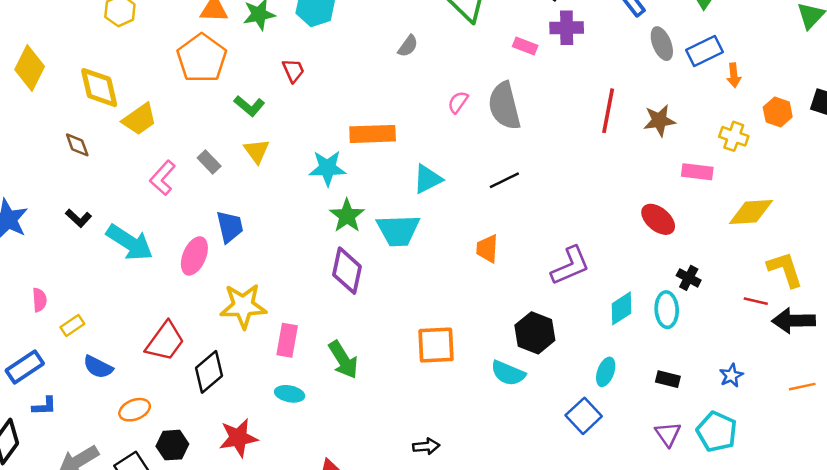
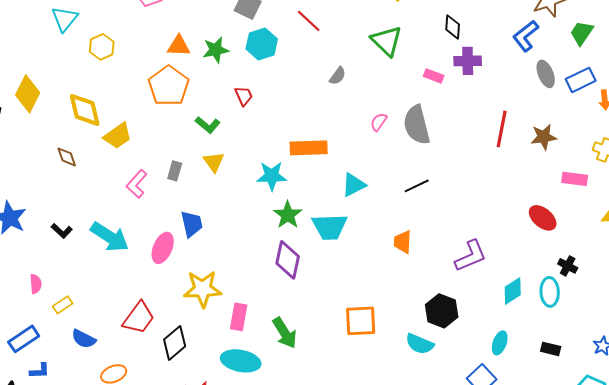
gray rectangle: (209, 162) -> (175, 171), turned 60
black L-shape: (78, 218) -> (62, 231), moved
cyan ellipse: (290, 394) -> (241, 361), size x1.6

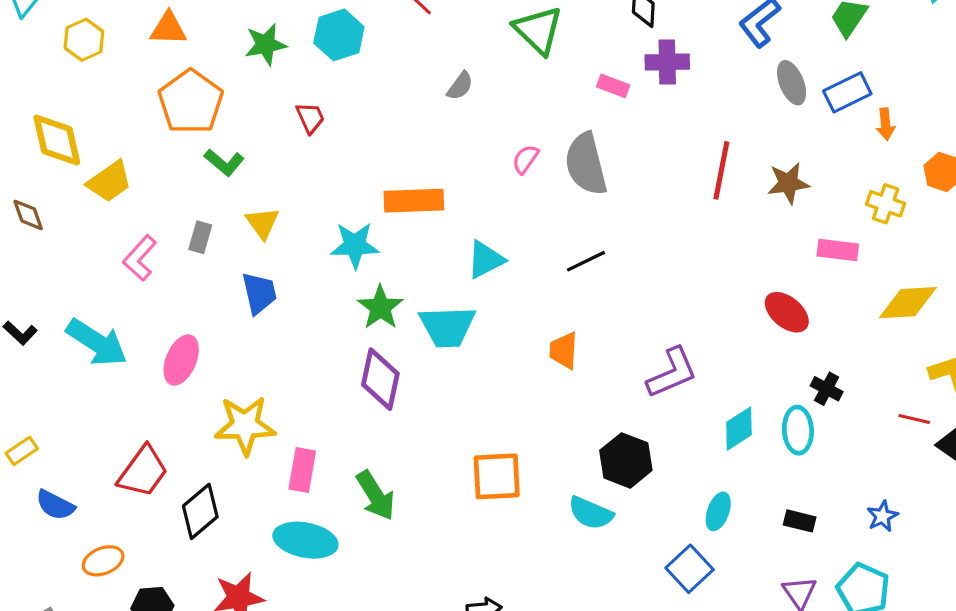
orange triangle: (179, 46) -> (168, 29), moved
green L-shape: (208, 125) -> (224, 162), moved
blue trapezoid: (192, 224) -> (259, 293), moved

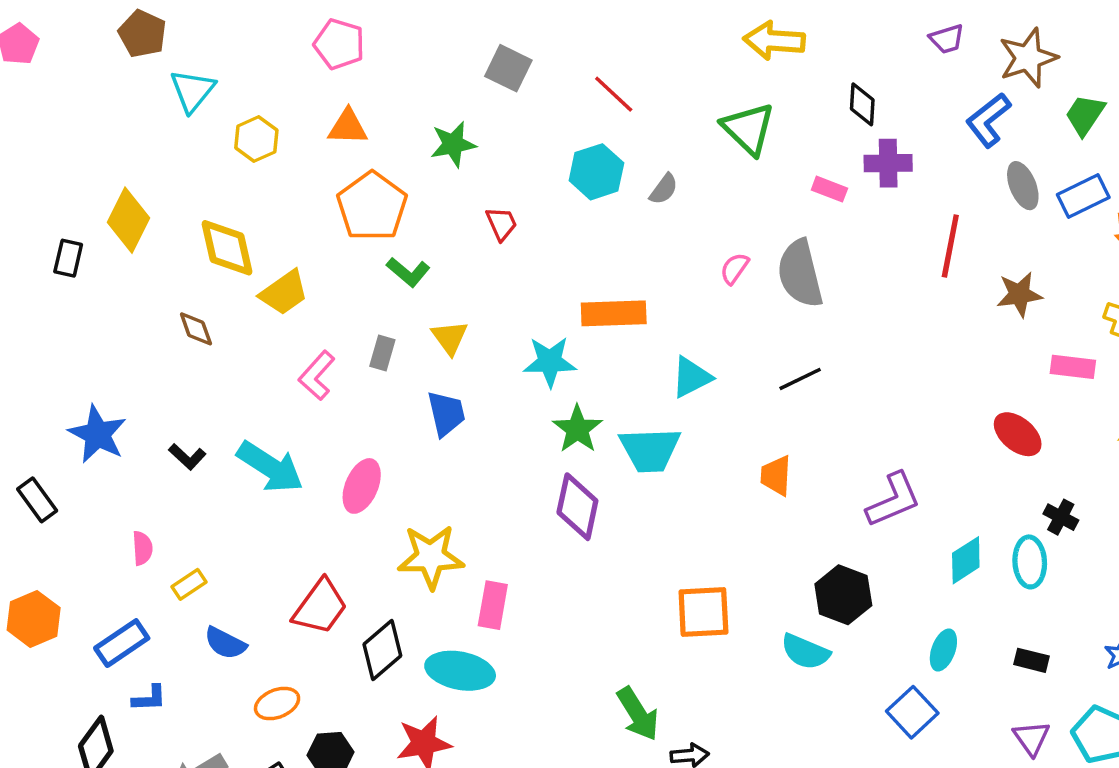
cyan hexagon: (339, 35) -> (596, 172), moved
red line: (721, 170) -> (950, 246), moved
green arrow: (376, 495) -> (638, 714), moved
cyan ellipse: (305, 540) -> (460, 671), moved

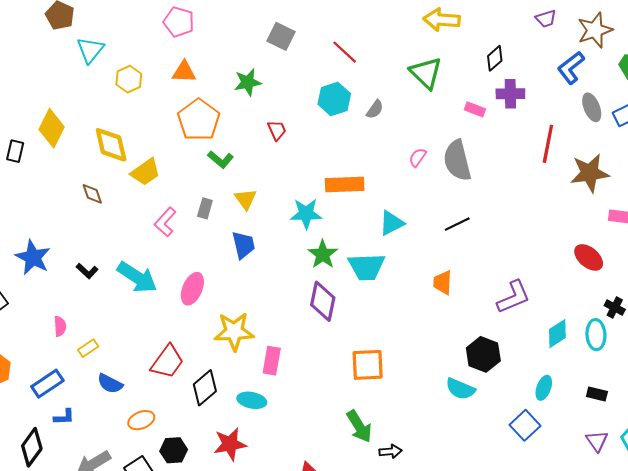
black diamond: (862, 104) -> (495, 58), turned 45
brown star: (1019, 294) -> (590, 173), size x1.4
orange square: (703, 612) -> (368, 365), moved
cyan ellipse: (460, 671) -> (252, 400), size x0.7

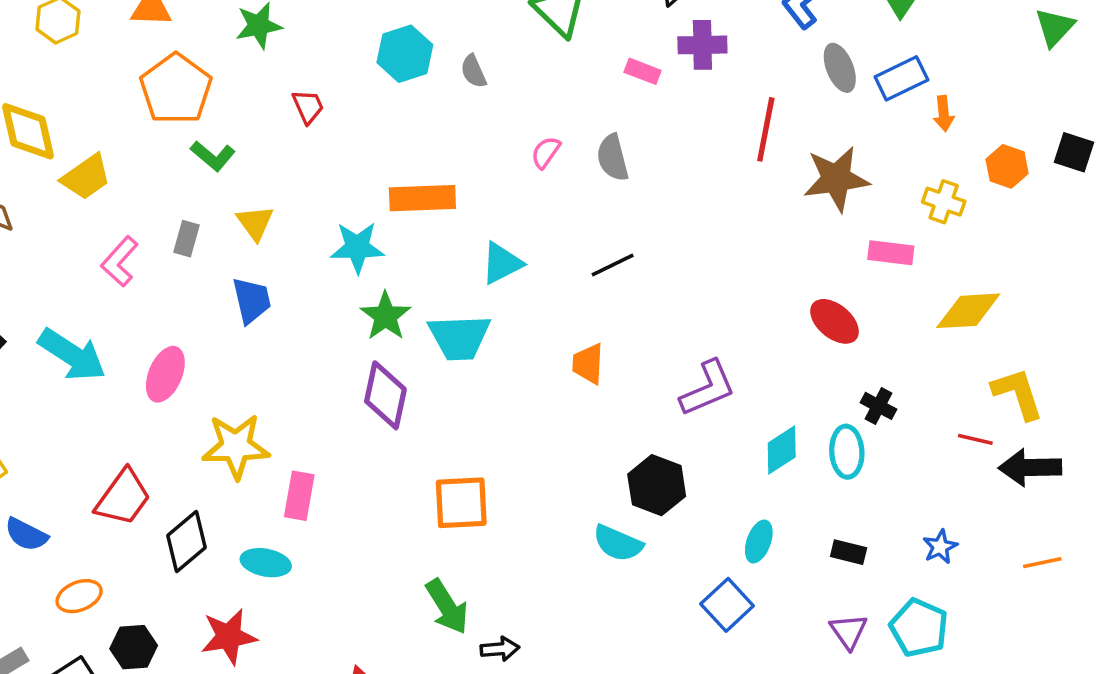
gray semicircle: (375, 109) -> (474, 71), turned 120
gray semicircle: (457, 160) -> (613, 158), size x0.7

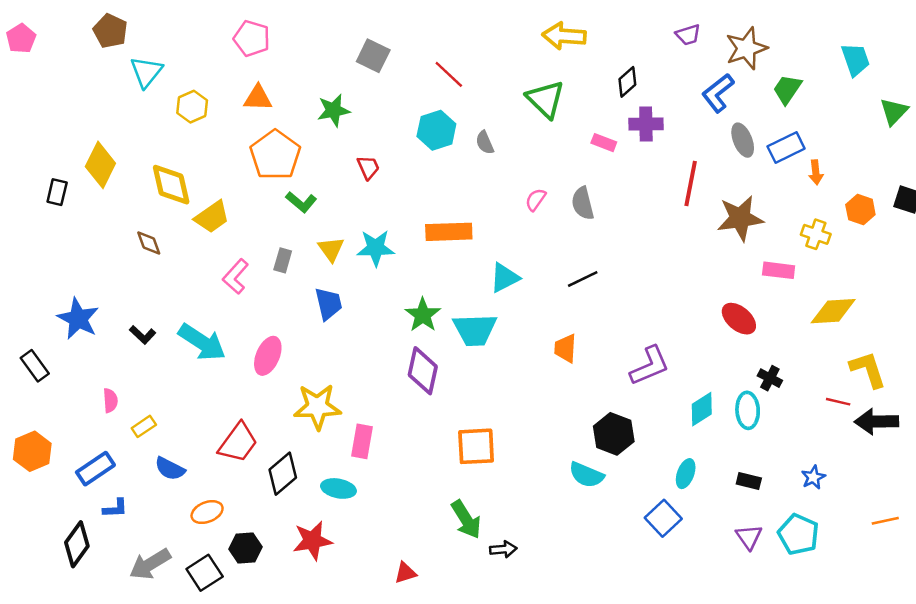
cyan star: (357, 247) -> (376, 248), moved
orange line: (1042, 563) -> (885, 521), moved

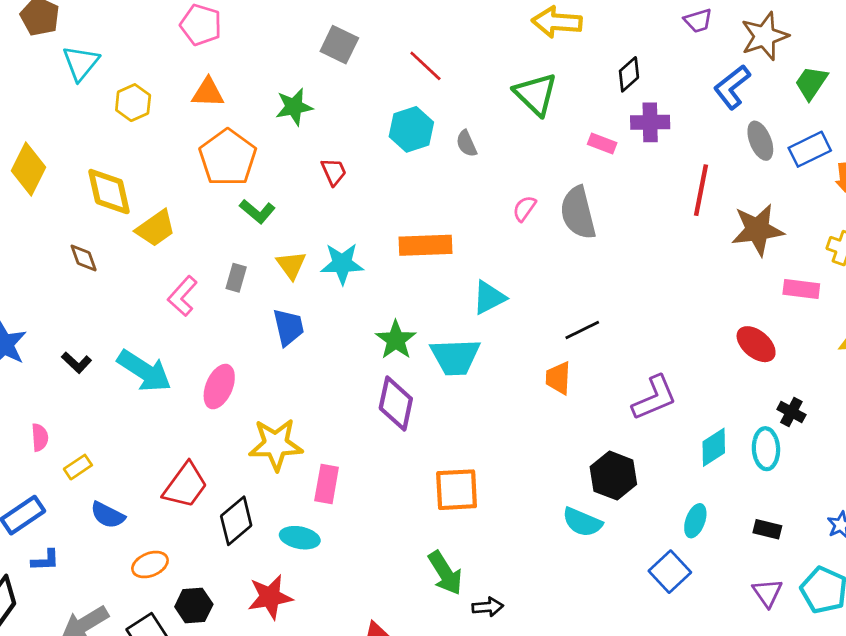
gray semicircle: (583, 203) -> (578, 213), size x1.4
black line: (583, 279) -> (582, 330), moved

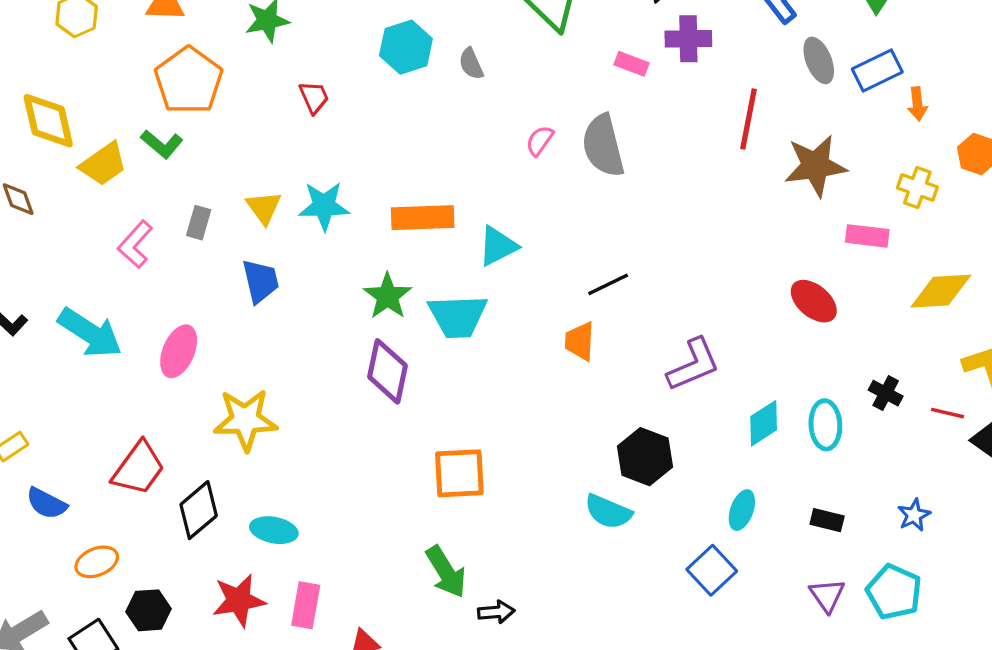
green L-shape: (257, 211) -> (162, 144), moved
orange rectangle: (425, 245) -> (423, 218), moved
black cross: (791, 412) -> (886, 393), moved
pink rectangle: (327, 484) -> (306, 605), moved

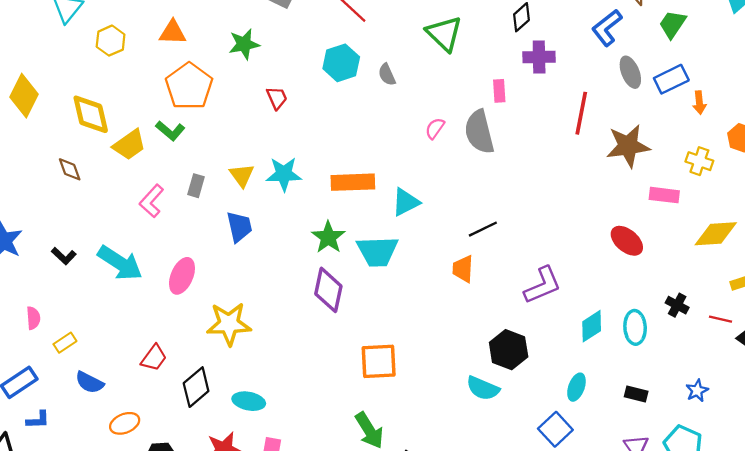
pink rectangle: (632, 64) -> (499, 91), moved, turned 65
red trapezoid: (138, 468) -> (154, 358), size x0.7

